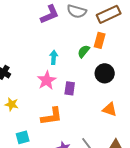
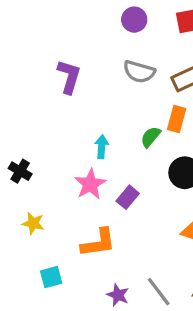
purple L-shape: (50, 14) -> (69, 77), moved, turned -50
purple rectangle: (70, 88) -> (128, 197), turned 32

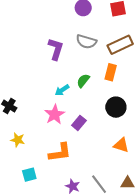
purple L-shape: (69, 77) -> (56, 49), moved
green semicircle: (151, 137) -> (83, 81), moved
cyan arrow: (102, 147) -> (62, 90), turned -128

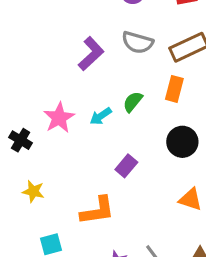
purple L-shape: (56, 49) -> (91, 54), turned 30
pink star: (55, 114) -> (59, 118), moved

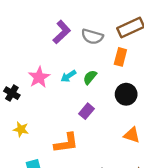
gray semicircle: (137, 42) -> (92, 37), moved
green semicircle: (133, 102) -> (90, 77), moved

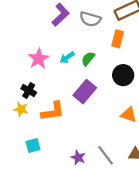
black cross: (12, 93) -> (29, 90), moved
purple rectangle: (87, 111) -> (85, 92), size x1.5
orange L-shape: (66, 143) -> (53, 111), moved

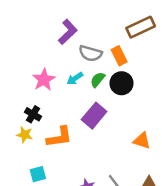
gray semicircle: (90, 19) -> (90, 53), moved
orange rectangle: (118, 39) -> (119, 56), moved, turned -42
black circle: (123, 75) -> (122, 83), moved

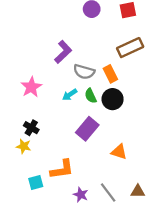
pink star: (44, 80) -> (31, 87), moved
green semicircle: (98, 80) -> (91, 96), turned -64
orange L-shape: (59, 137) -> (62, 169), moved
orange triangle: (142, 141) -> (119, 152), moved

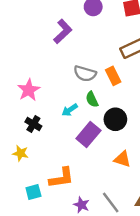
purple L-shape: (63, 52) -> (63, 31), moved
cyan arrow: (70, 95) -> (70, 110), moved
black circle: (113, 99) -> (115, 119), moved
black cross: (31, 128) -> (33, 124), moved

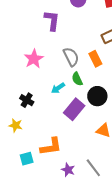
purple L-shape: (63, 31) -> (52, 20), turned -40
gray semicircle: (85, 74) -> (71, 57), turned -132
pink star: (29, 90) -> (34, 59), moved

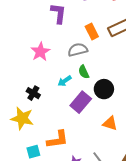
gray semicircle: (71, 57) -> (78, 50), turned -78
orange rectangle: (95, 59) -> (92, 32), moved
yellow star: (16, 125) -> (22, 118), size x1.6

